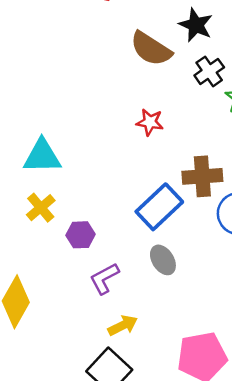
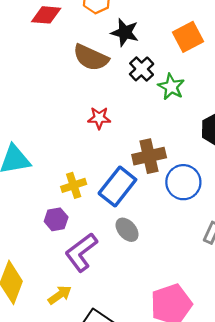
yellow cross: (41, 208) -> (74, 185), moved, turned 30
purple L-shape: (104, 278) -> (81, 252), size x1.4
yellow arrow: (123, 325) -> (60, 295), moved

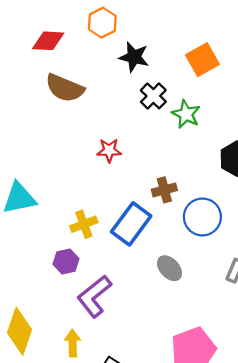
brown semicircle: (91, 58) -> (65, 88), moved
brown cross: (149, 156) -> (164, 190), size x0.7
gray ellipse: (127, 230) -> (169, 268), moved
yellow arrow: (60, 295) -> (73, 343), turned -55

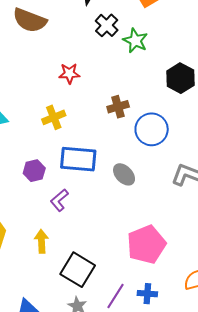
yellow cross: (84, 224) -> (54, 117), moved
blue rectangle: (131, 224) -> (78, 159), moved, turned 60
purple L-shape: (94, 296) -> (59, 200), size x0.6

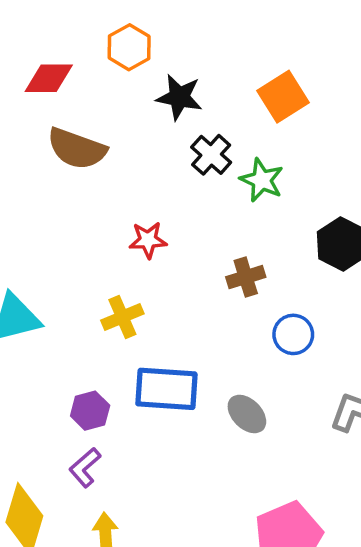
brown cross: (118, 107) -> (246, 277), moved
blue circle: (152, 129) -> (293, 334), size x0.7
purple L-shape: (59, 200) -> (85, 468), moved

